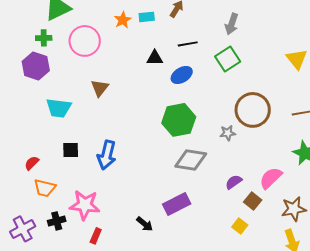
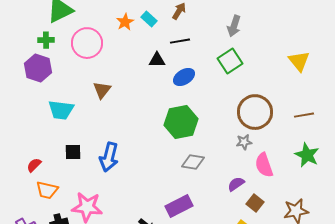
cyan rectangle: (147, 17) -> (149, 19), turned 49
black line: (188, 44) -> (180, 41), moved
gray star: (228, 133) -> (244, 142), moved
gray diamond: (191, 160) -> (193, 162), size x0.7
pink semicircle: (271, 178) -> (264, 165), moved, turned -65

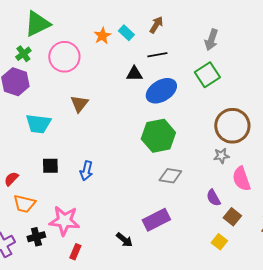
green cross: (46, 40) -> (23, 54), turned -35
blue ellipse: (184, 77) -> (161, 91), size x1.4
blue arrow: (109, 157) -> (86, 171), size x0.7
purple semicircle: (236, 184) -> (213, 198), turned -84

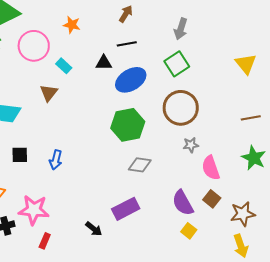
cyan rectangle: (126, 33) -> (64, 66), moved
orange star: (102, 36) -> (72, 25), turned -30
brown circle: (232, 126) -> (181, 108), moved
purple semicircle: (213, 198) -> (183, 203), moved, size x1.5
brown square: (232, 217) -> (212, 199), moved

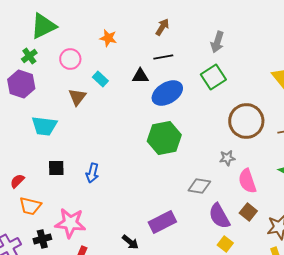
pink circle: (34, 46) -> (70, 59), size x0.7
brown triangle: (49, 93) -> (77, 97), moved
brown circle: (181, 108) -> (246, 121), moved
gray diamond: (140, 165) -> (199, 186), moved

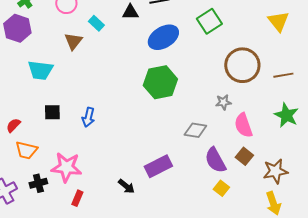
black triangle: (140, 76) -> (130, 12), moved

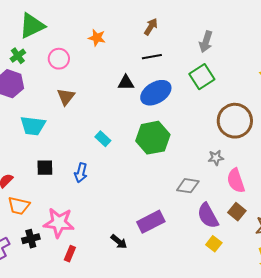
black triangle: (130, 12) -> (126, 83), moved
cyan rectangle: (96, 23) -> (103, 139), moved

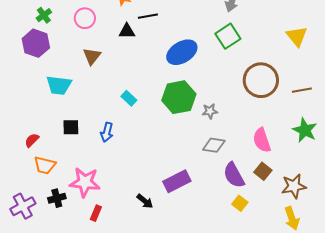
black line: (152, 57) -> (148, 16), moved
black triangle: (126, 83) -> (127, 31), moved
gray star: (216, 158) -> (210, 111), moved

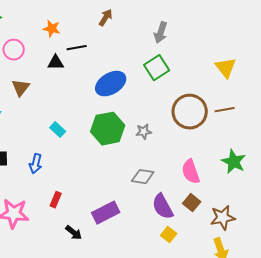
brown line: (302, 90) -> (225, 110), moved
gray star: (210, 111) -> (144, 132), moved
red rectangle: (96, 213) -> (56, 200), moved

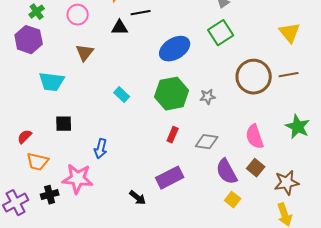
blue arrow: (36, 164) -> (101, 149), moved
red rectangle: (56, 200) -> (173, 135), moved

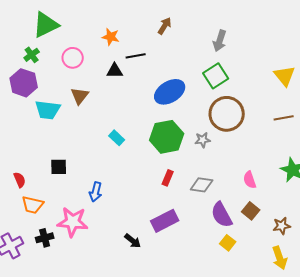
brown circle: (254, 77) -> (227, 114), moved
cyan trapezoid: (52, 82) -> (48, 110), moved
red semicircle: (25, 137) -> (20, 180), turned 112
pink semicircle: (255, 137) -> (250, 180), size x0.7
brown star: (287, 183) -> (282, 226), size x0.7

